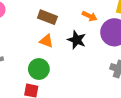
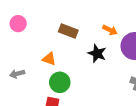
orange triangle: (46, 41) -> (49, 59), moved

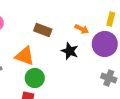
orange triangle: (49, 59) -> (25, 56), size x1.5

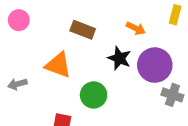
purple circle: (105, 44) -> (155, 65), moved
green circle: (35, 78) -> (94, 95), moved

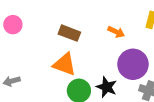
black star: (119, 58) -> (107, 87), moved
orange triangle: (58, 65) -> (65, 64), moved

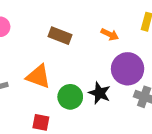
orange triangle: (65, 64) -> (38, 76), moved

